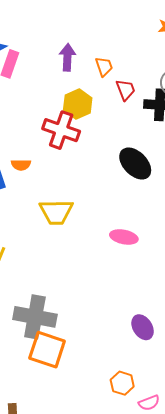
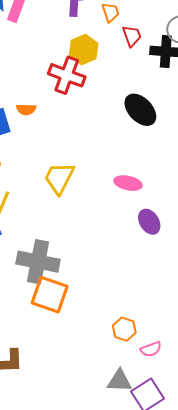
yellow trapezoid: (56, 212) -> (59, 178), moved, turned 117
purple ellipse: (143, 327) -> (149, 222), moved

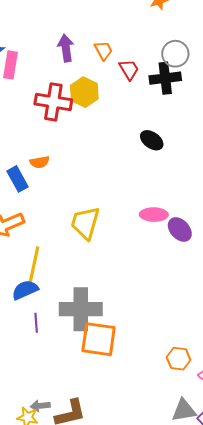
red cross: (67, 75) -> (53, 102), moved
black ellipse: (140, 110) -> (152, 140), size x0.7
purple ellipse: (149, 222) -> (180, 230), moved

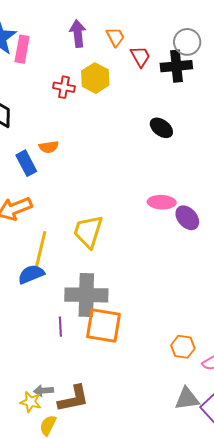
red cross: (53, 102) -> (64, 87), size x0.6
yellow trapezoid: (85, 223) -> (88, 232), moved
purple line: (36, 323) -> (60, 327), moved

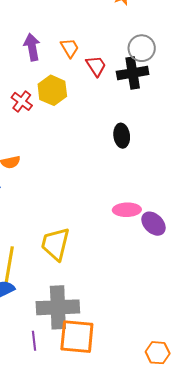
red cross: (64, 87) -> (22, 101), turned 30
black ellipse: (161, 128) -> (122, 136), turned 50

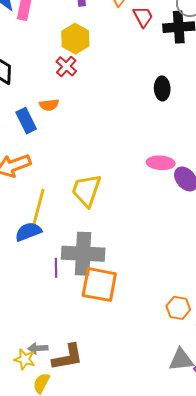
yellow hexagon: (52, 90) -> (75, 39), moved
red cross: (22, 101) -> (66, 66), moved
purple line: (34, 341) -> (56, 268), moved

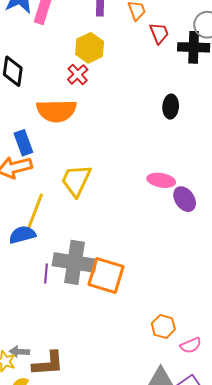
orange semicircle: (49, 105) -> (56, 111), size x2.0
blue rectangle: (26, 121) -> (23, 143), moved
yellow trapezoid: (86, 190) -> (76, 180), moved
orange square: (99, 285) -> (106, 276), moved

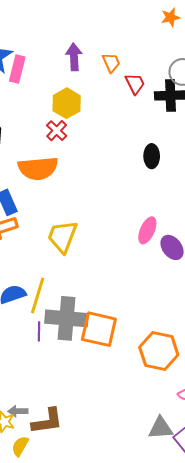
pink ellipse: (161, 180) -> (147, 230), turned -72
yellow line: (35, 211) -> (38, 295), moved
orange hexagon: (163, 326) -> (159, 351), moved, size x1.6

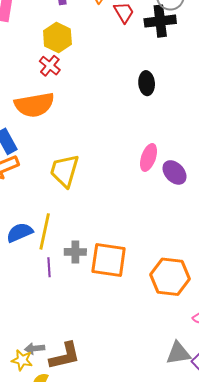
gray cross: (67, 318) -> (75, 252), size x0.5

